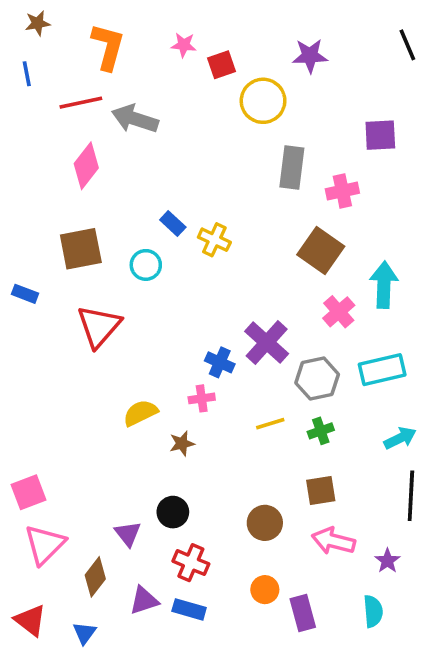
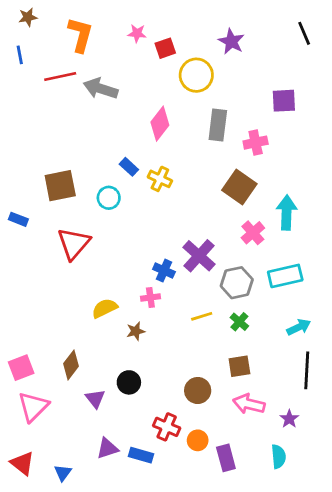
purple star: (310, 56) -> (231, 41), turned 30
pink diamond: (86, 166) -> (160, 124), moved
green cross: (321, 431) -> (239, 322), turned -30
red cross: (191, 563) -> (167, 427), moved
brown diamond: (95, 577) -> (71, 365), moved

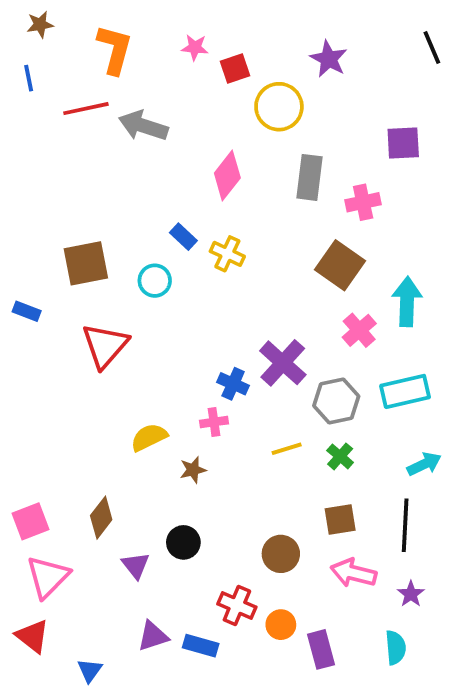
black line: (307, 370) -> (405, 525), moved
red triangle: (22, 463) -> (32, 636), moved

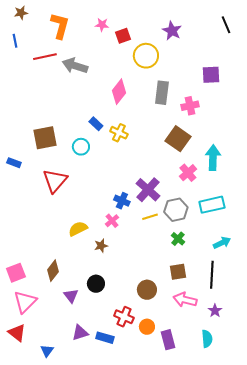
pink cross: (214, 422) -> (112, 221), turned -32
yellow line: (287, 449) -> (150, 217), moved

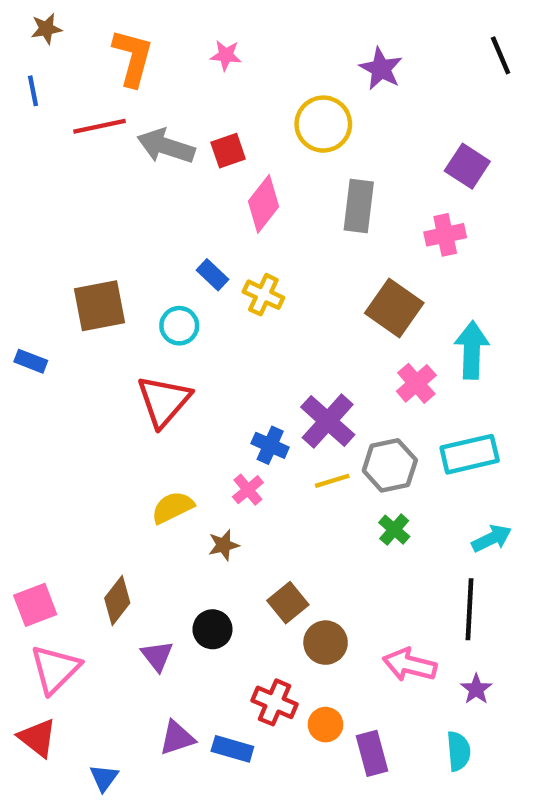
red square: (123, 36) -> (228, 151), moved
purple square: (211, 75) -> (467, 166), turned 36
pink cross: (190, 106) -> (445, 235), moved
red triangle: (55, 181) -> (164, 401), moved
brown square: (178, 272) -> (288, 603), moved, turned -30

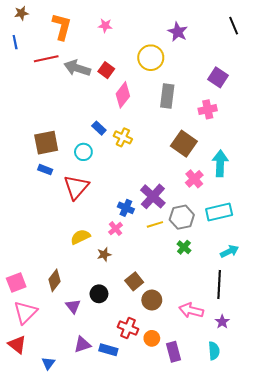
red square: (228, 151) -> (106, 70), turned -35
blue rectangle: (31, 361) -> (45, 170), moved

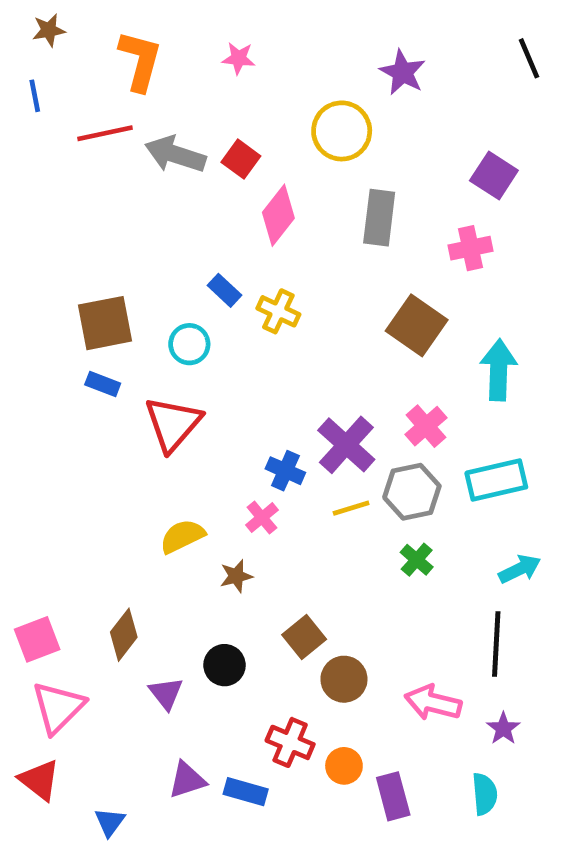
pink cross: (194, 179) -> (426, 426), moved

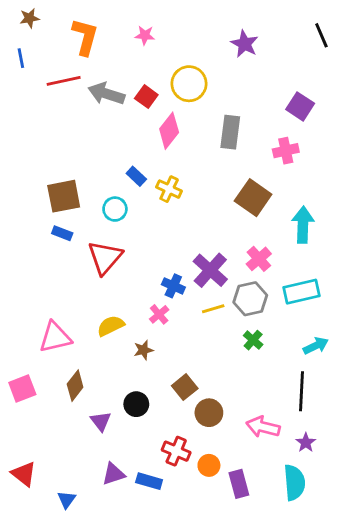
yellow circle: (342, 131) -> (189, 84), moved
pink triangle: (58, 707) -> (55, 337), moved, turned 32
cyan semicircle: (485, 794) -> (294, 482), size x1.4

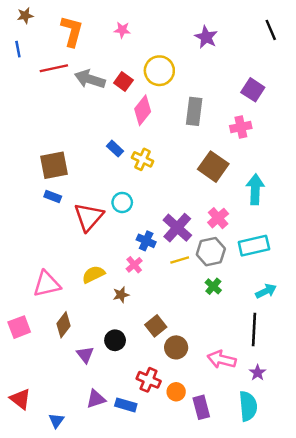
cyan circle: (115, 209) -> (122, 202), moved

